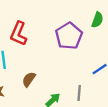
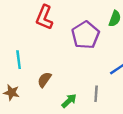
red L-shape: (19, 34) -> (44, 17), moved

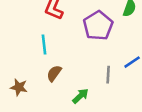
cyan line: (19, 60) -> (44, 44), moved
gray line: (96, 94) -> (108, 75), moved

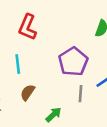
purple pentagon: (98, 26) -> (73, 62), moved

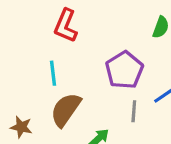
brown semicircle: (28, 92) -> (66, 110), size x1.6

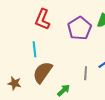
purple pentagon: (124, 70) -> (80, 28), moved

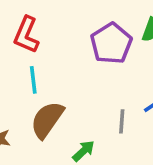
red L-shape: (43, 19) -> (26, 35), moved

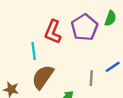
red L-shape: (26, 35) -> (53, 32), moved

